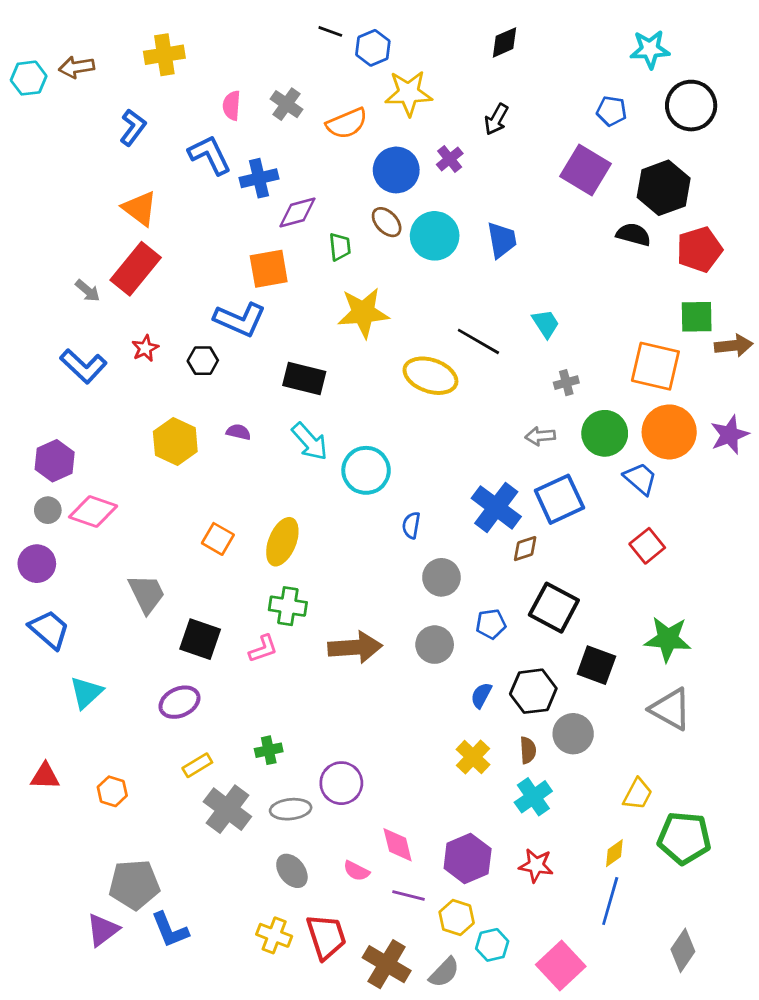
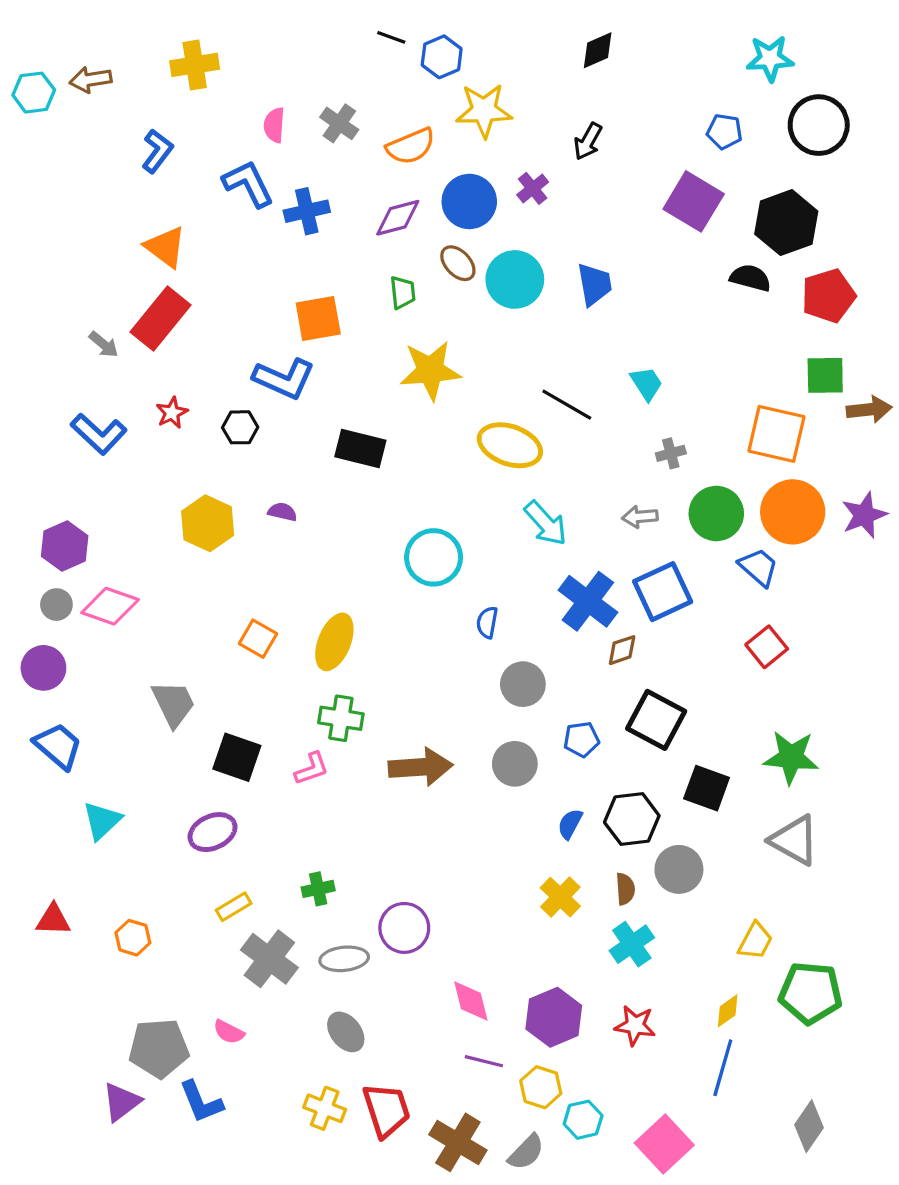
purple diamond: (297, 212) -> (398, 218), moved
cyan arrow: (310, 442) -> (546, 523), moved
pink semicircle: (356, 871) -> (229, 1032), moved

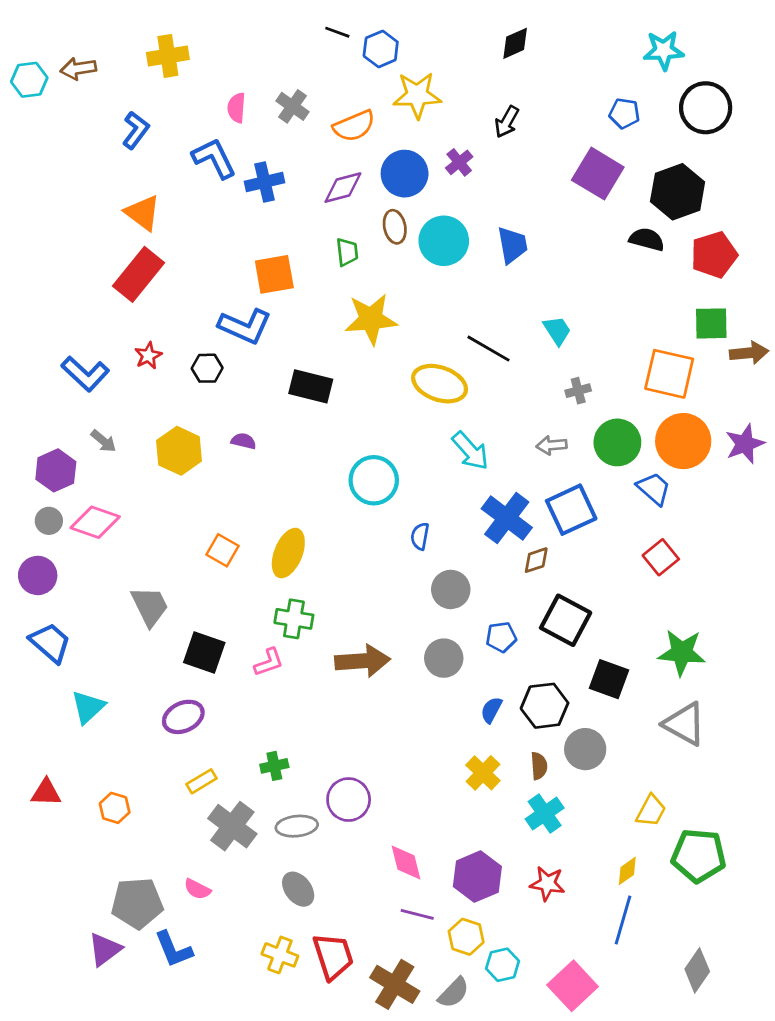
brown ellipse: (458, 263) -> (395, 227), turned 32
gray arrow: (104, 344) -> (103, 441), moved

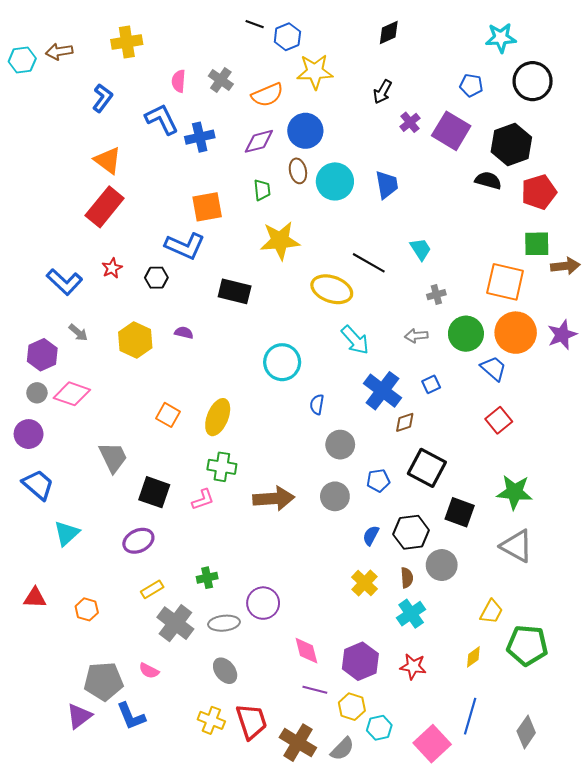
purple cross: (459, 162) -> (410, 122), moved
blue square: (571, 510) -> (431, 384), size x0.5
blue line: (623, 920) -> (470, 716), moved

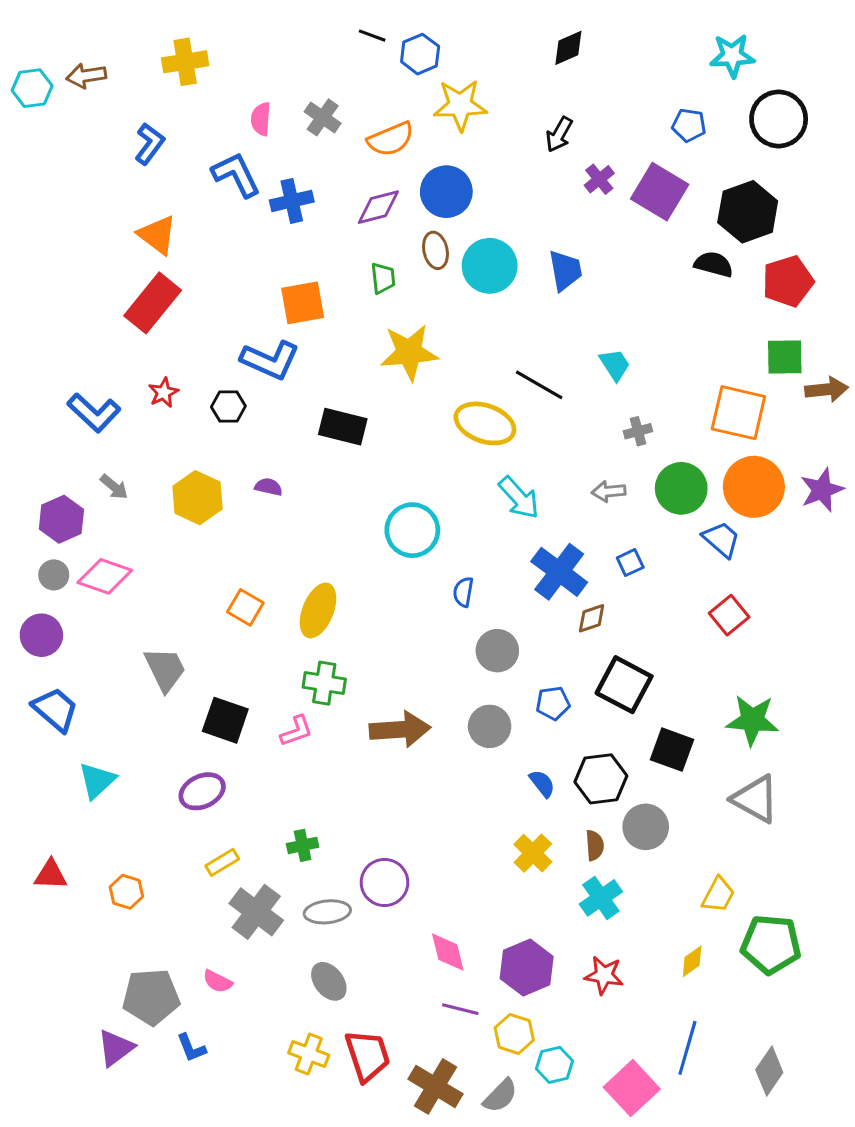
blue semicircle: (371, 535) -> (542, 784), turned 114
blue L-shape: (131, 716) -> (191, 1048), size x0.7

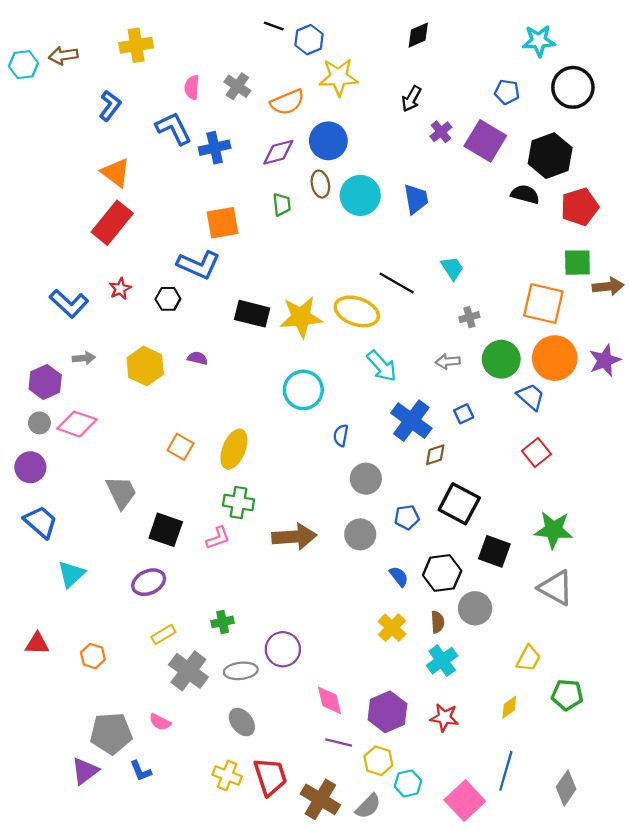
yellow star: (409, 352) -> (301, 317), moved
gray arrow: (114, 487) -> (84, 358), turned -45
green pentagon: (771, 944) -> (567, 695), size x0.7

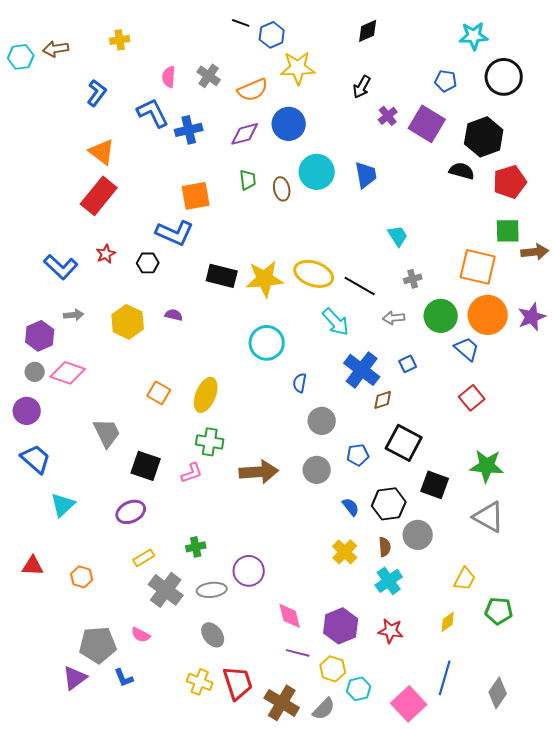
yellow cross: (136, 45) -> (120, 40), size x0.7
brown ellipse: (320, 184) -> (282, 189), moved
black line: (397, 283) -> (360, 286), moved

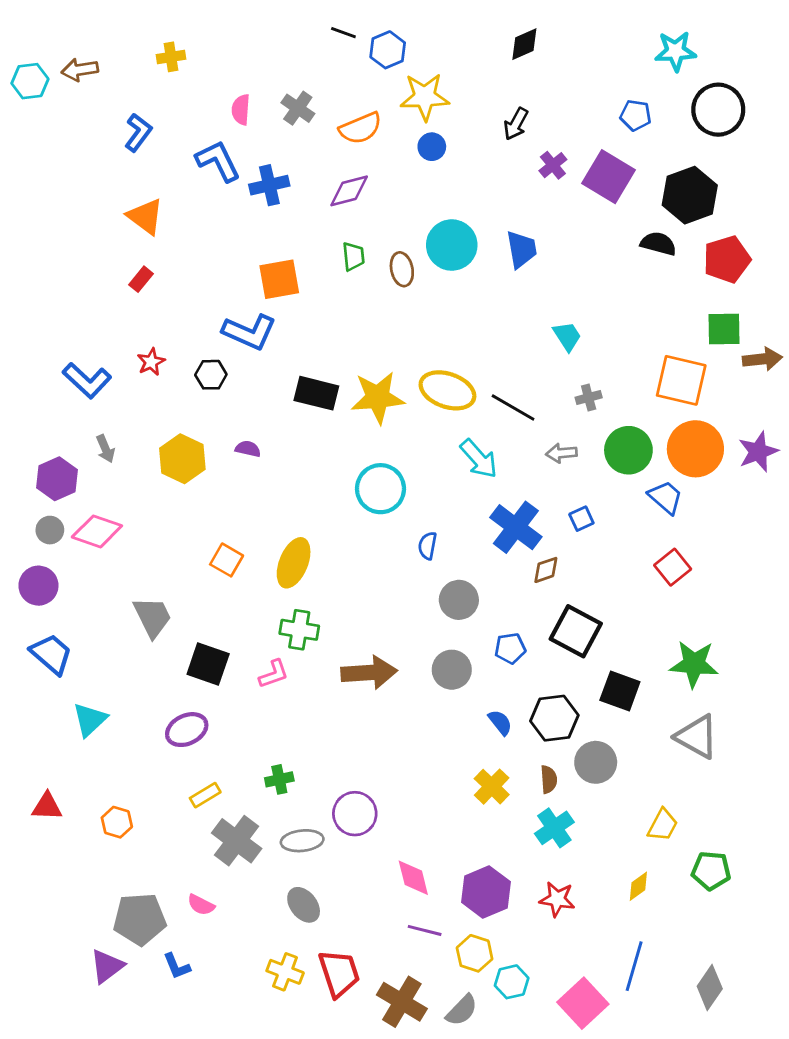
blue circle: (289, 124) -> (432, 147), moved, size x0.6
red rectangle: (99, 196) -> (141, 279), size x0.5
gray arrow: (74, 315) -> (105, 449), turned 72

